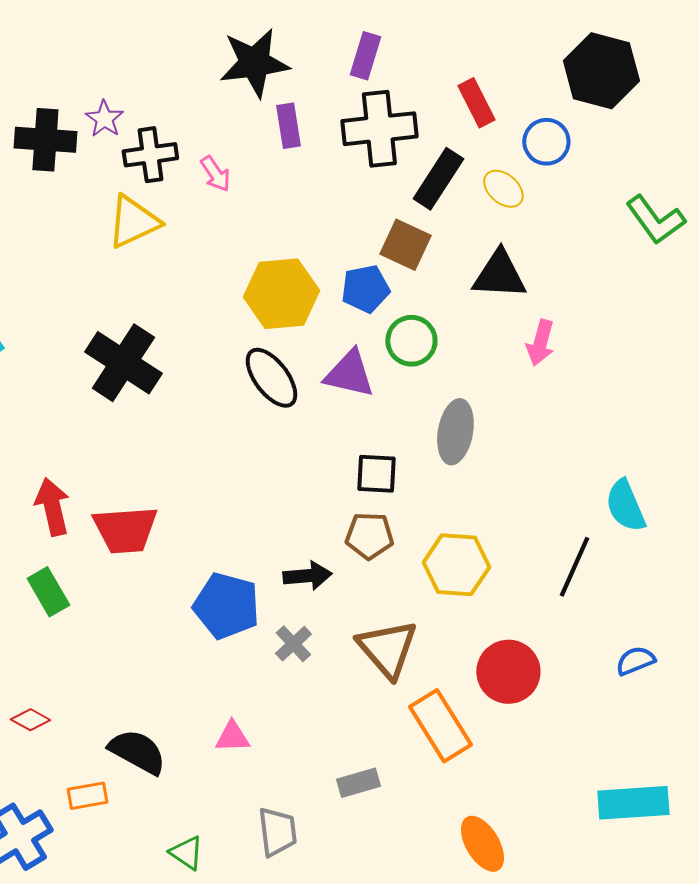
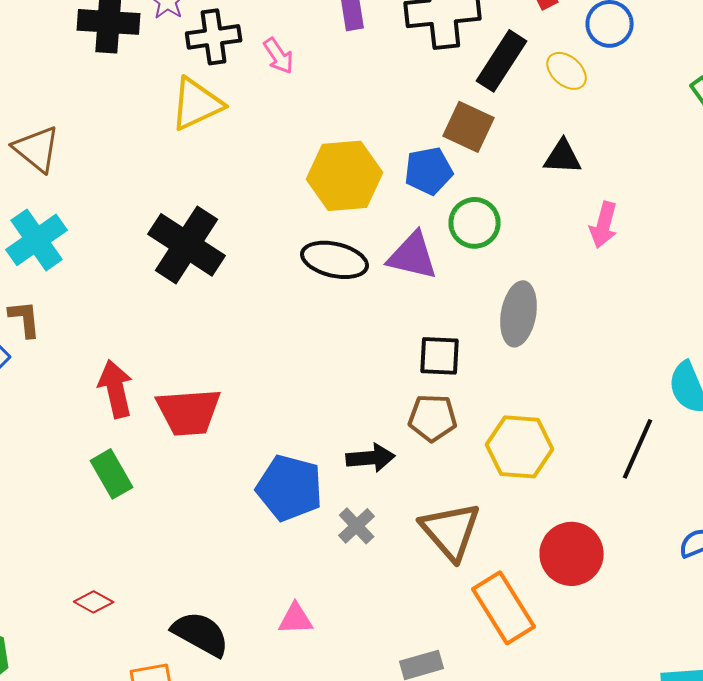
black triangle: (499, 275) -> (563, 157), size x0.7
black ellipse: (271, 378) -> (335, 260), turned -40

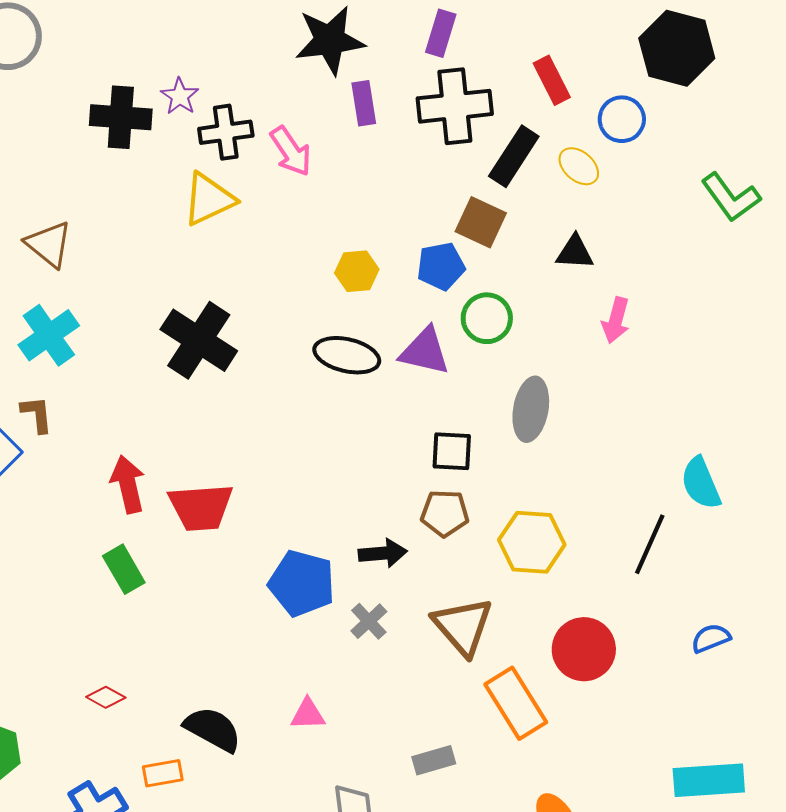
pink arrow: (279, 56) -> (291, 151), size x1.4
yellow hexagon: (345, 176) -> (357, 271), size x0.6

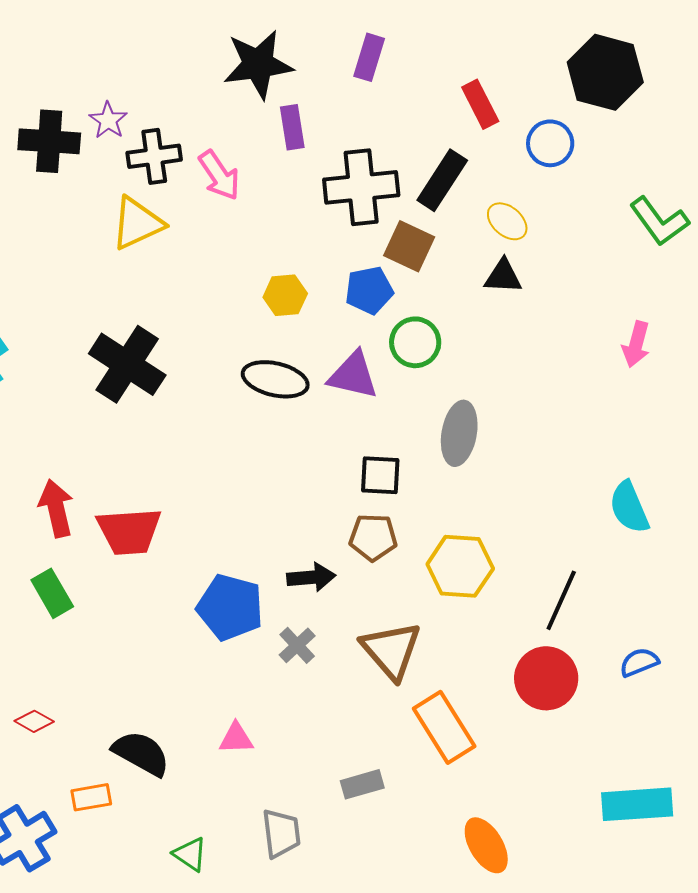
black cross: (455, 106) -> (361, 187), moved
yellow ellipse: (579, 166) -> (507, 221), moved
pink arrow: (616, 320) -> (636, 344), moved
black line: (650, 544) -> (561, 600), moved
red circle: (584, 649) -> (546, 678), moved

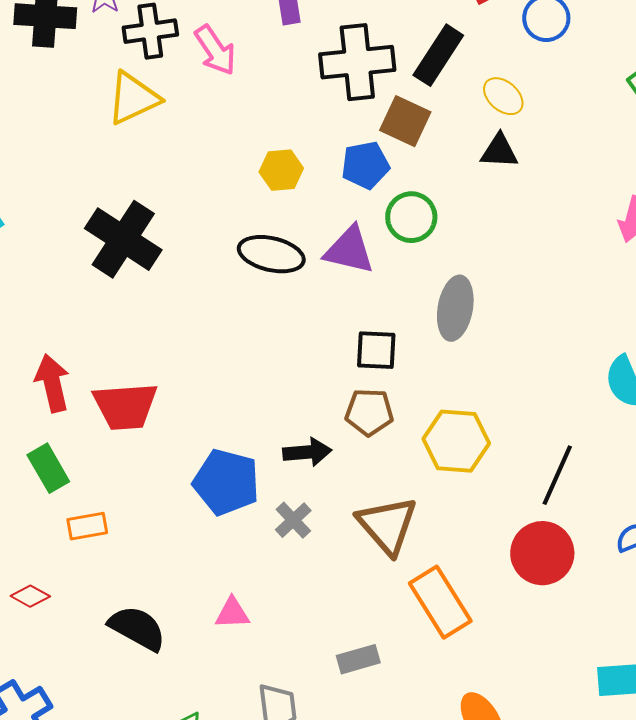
orange rectangle: (91, 797) -> (87, 526), moved

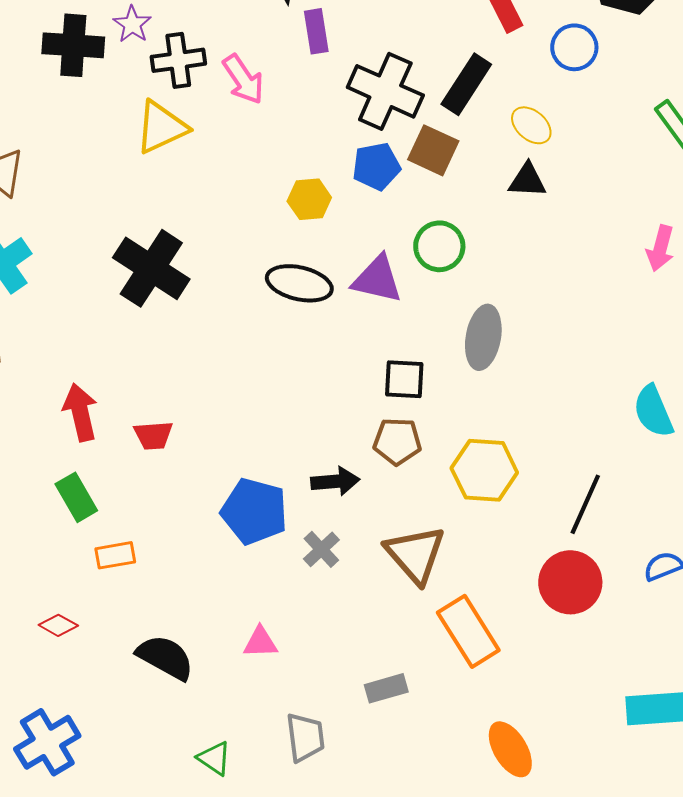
black cross: (357, 62) -> (385, 91), turned 30
blue pentagon: (365, 165) -> (376, 166), moved
red trapezoid: (125, 406) -> (153, 435), size x0.6

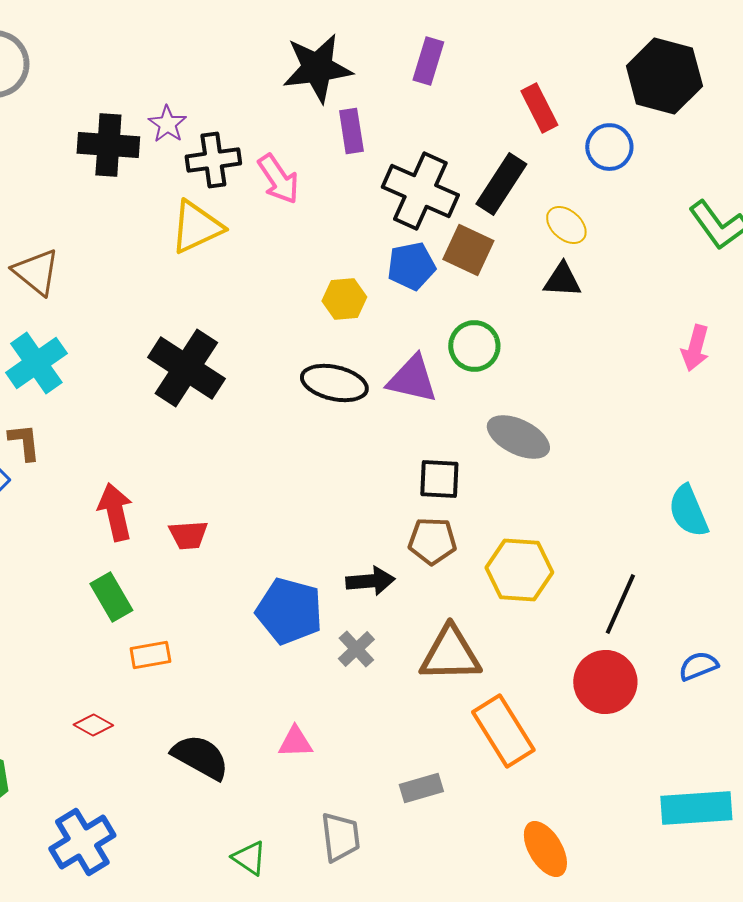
gray ellipse: (483, 337) -> (518, 437), turned -74
brown triangle: (415, 554) -> (450, 654), turned -50

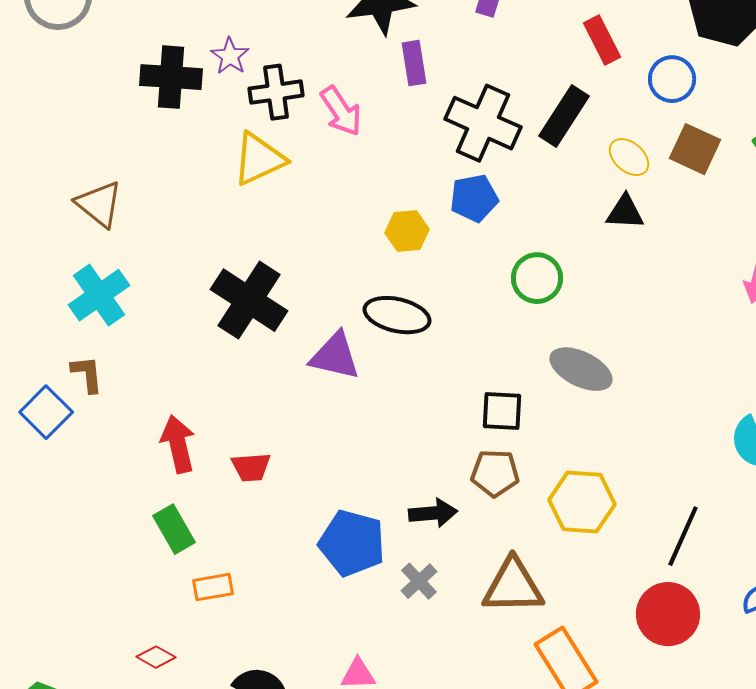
brown square: (468, 250) -> (695, 149), moved
purple triangle: (412, 379) -> (335, 356), moved

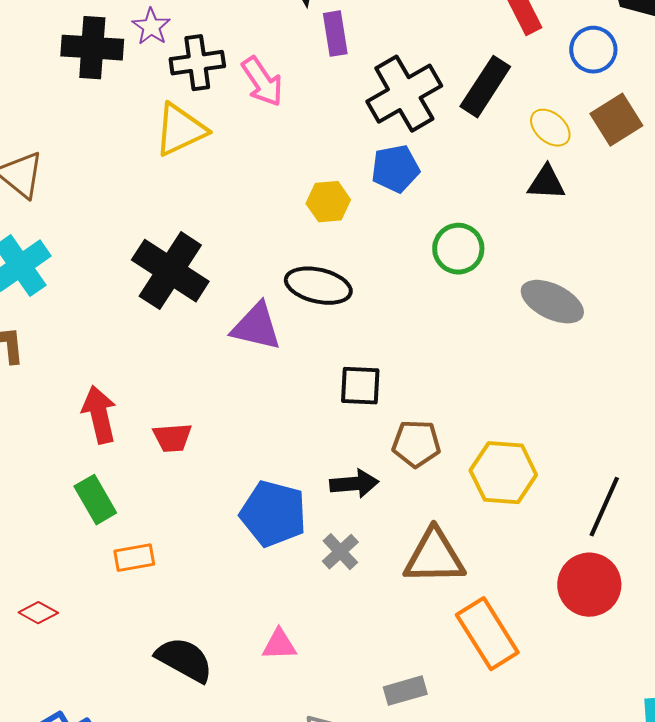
black cross: (483, 123) -> (404, 94), turned 36
brown square: (695, 149) -> (616, 120), turned 33
gray ellipse: (581, 369) -> (552, 302), moved
black square: (502, 411) -> (360, 386), moved
red diamond: (156, 657) -> (38, 613), moved

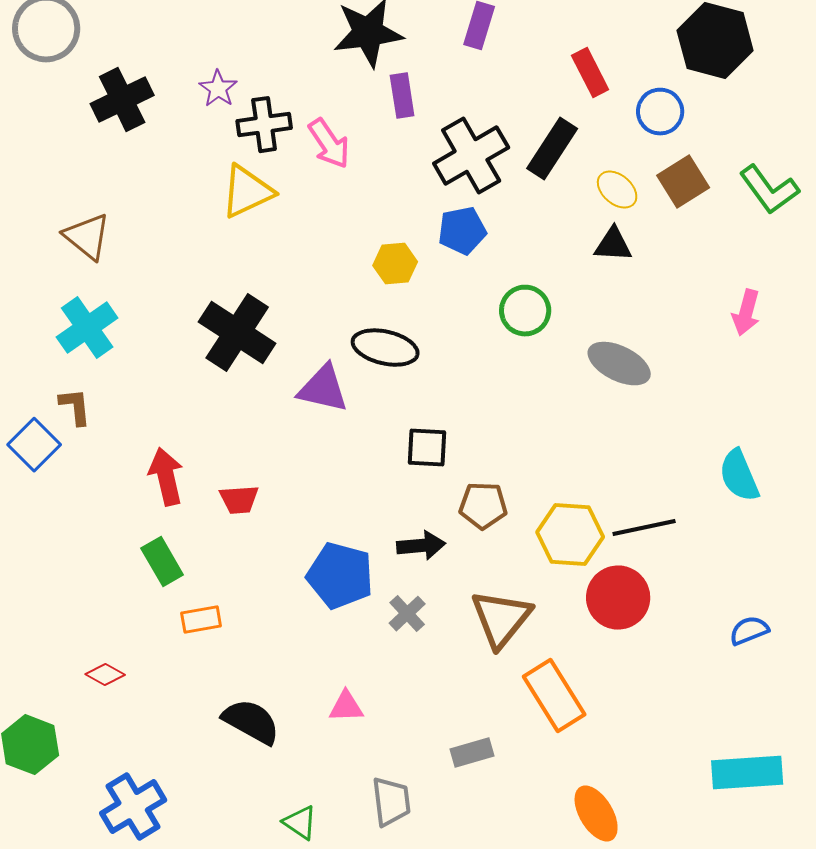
black cross: (92, 48) -> (122, 100), moved, turned -30
black line: (604, 507) -> (644, 528), moved, turned 54
brown triangle: (434, 557) -> (501, 619), turned -50
red circle: (589, 585) -> (618, 598), moved

